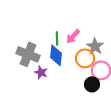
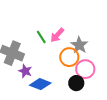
green line: (57, 38) -> (41, 37), turned -32
blue diamond: (56, 55) -> (40, 84), moved, turned -75

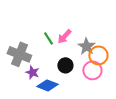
orange circle: (69, 57) -> (98, 55), moved
black circle: (76, 83) -> (65, 65), moved

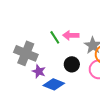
pink arrow: (64, 36) -> (71, 35), turned 49

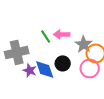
gray cross: (26, 53) -> (17, 52), turned -35
blue diamond: (54, 84) -> (45, 69), moved, turned 50

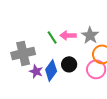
gray star: (84, 44) -> (90, 35), moved
blue diamond: (45, 69) -> (51, 70), turned 55

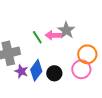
gray star: (90, 35) -> (66, 30), moved
black circle: (69, 64) -> (54, 73), moved

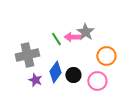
pink circle: (81, 69) -> (97, 81), moved
purple star: (21, 71) -> (35, 80), moved

